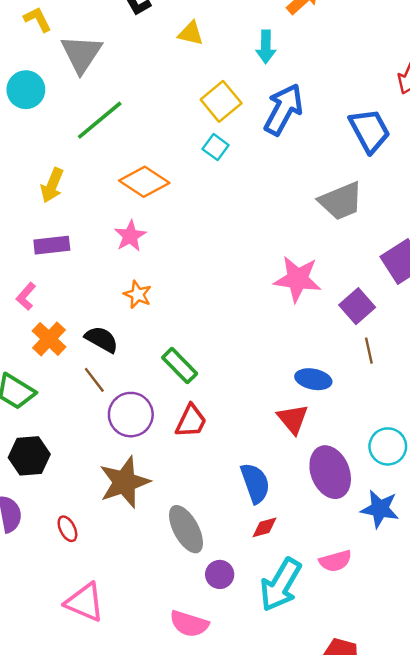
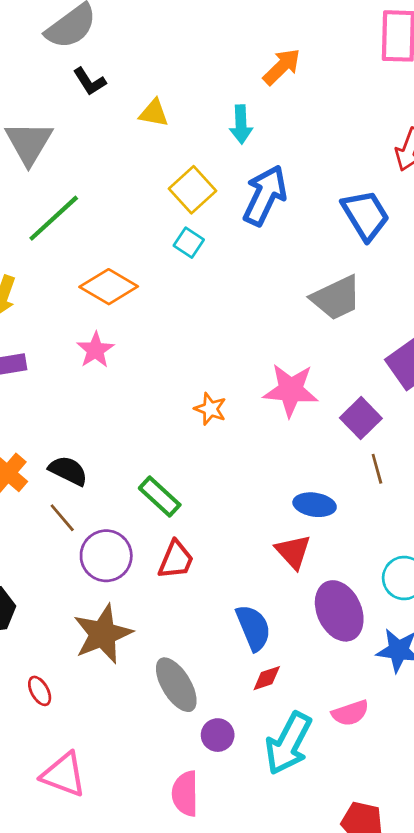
orange star: (137, 295) -> (210, 409), moved
pink semicircle: (189, 624) -> (185, 794), turned 75

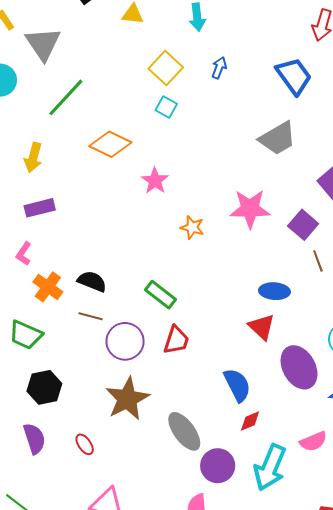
blue arrow: (265, 195) -> (219, 68), size x0.5
pink star: (95, 350) -> (155, 181), moved
brown line: (62, 518) -> (90, 316), turned -30
purple circle: (218, 735) -> (218, 466), size x1.4

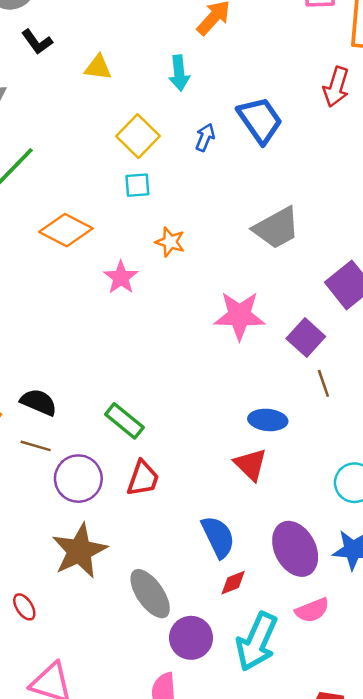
blue trapezoid: (294, 76) -> (260, 120), moved
cyan square: (166, 107) -> (137, 185), turned -35
orange star: (192, 227) -> (170, 242), moved
purple ellipse: (299, 367) -> (295, 549), moved

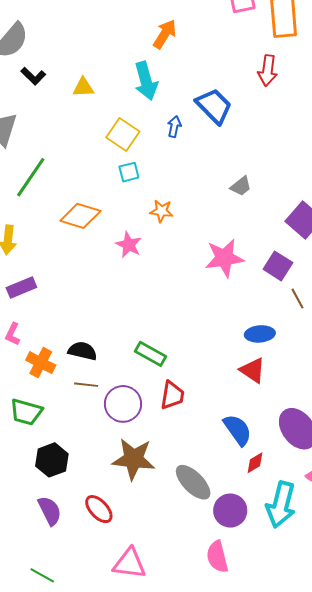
cyan arrow: (179, 73) -> (146, 81), size x1.4
gray trapezoid: (276, 228) -> (241, 186), size x0.6
brown star: (79, 551) -> (133, 459), turned -30
red ellipse: (24, 607) -> (99, 509), size x1.4

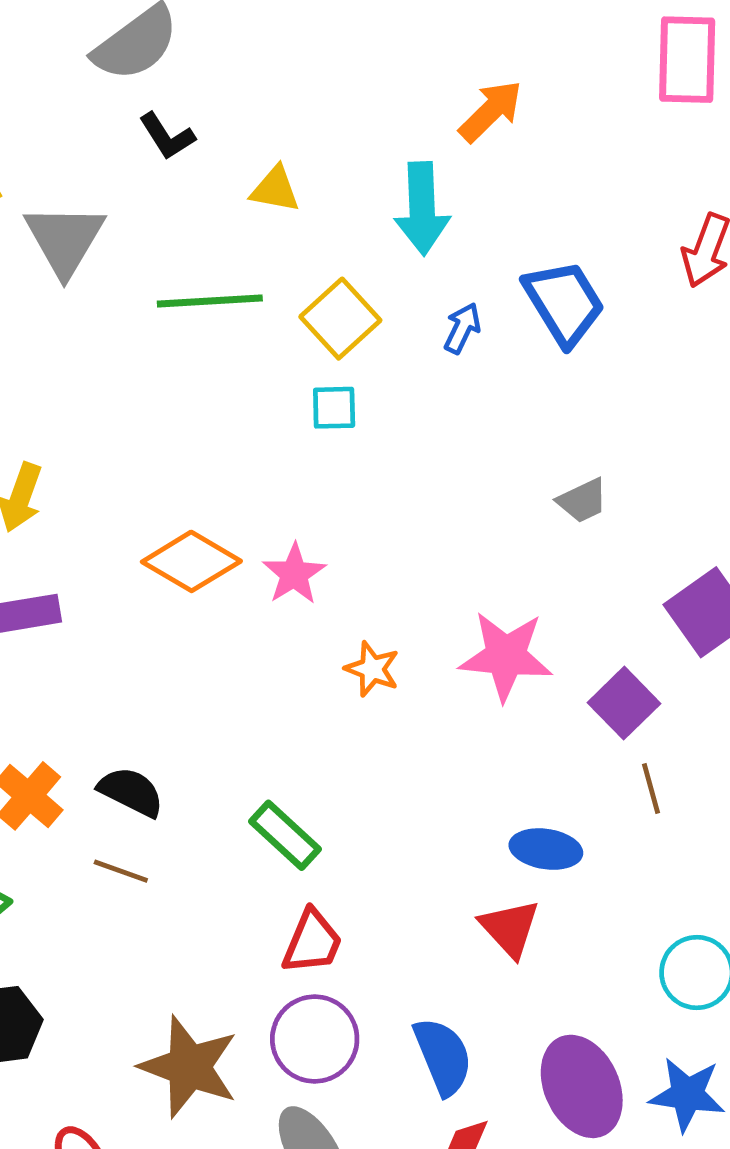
green line: (31, 177) -> (210, 301), moved, turned 39
orange star: (161, 211) -> (372, 669), moved
orange diamond: (80, 216) -> (191, 561), moved
purple circle: (123, 404) -> (315, 1039), moved

